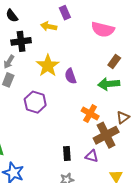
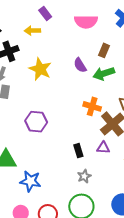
purple semicircle: (70, 76) -> (80, 65), moved
purple hexagon: (35, 102) -> (36, 122), moved

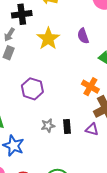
purple semicircle: (80, 65) -> (83, 36), moved
gray star: (84, 176) -> (48, 126), moved

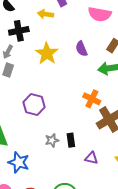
purple triangle: (92, 129) -> (91, 158), moved

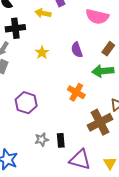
yellow star: (47, 54) -> (42, 53), size x0.6
orange cross: (92, 99) -> (76, 92), moved
purple triangle: (91, 158) -> (80, 160), size x1.6

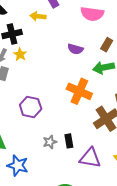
purple semicircle: (77, 50) -> (75, 49), turned -49
yellow star: (42, 53) -> (20, 54), moved
orange cross: (76, 92) -> (79, 91), size x1.4

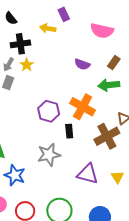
purple hexagon: (31, 107) -> (49, 111), moved
black rectangle: (69, 141) -> (69, 131), moved
gray star: (50, 142) -> (49, 155), size x1.6

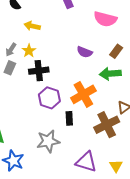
yellow arrow: (48, 28) -> (32, 26), moved
black cross: (20, 44) -> (39, 71), moved
orange cross: (83, 107) -> (83, 94), turned 30

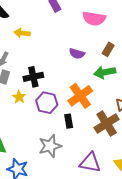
yellow star: (29, 51) -> (19, 97), moved

